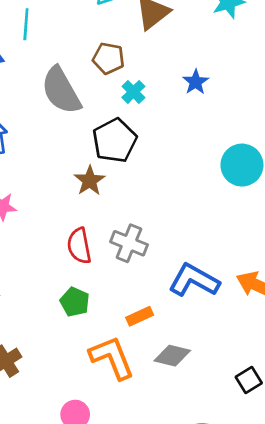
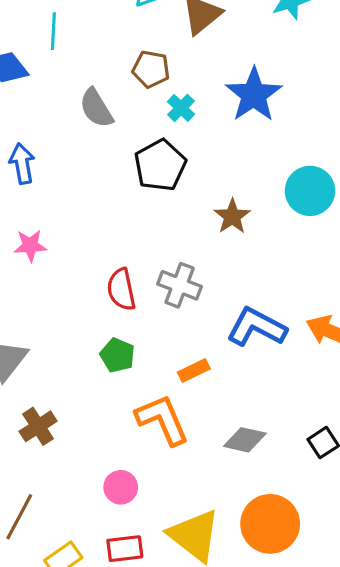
blue star: (196, 82) -> (254, 95), size x1.8
gray semicircle: (61, 91) -> (96, 108), size x0.7
brown star: (90, 181) -> (232, 216), moved
gray diamond: (172, 356) -> (245, 440), moved

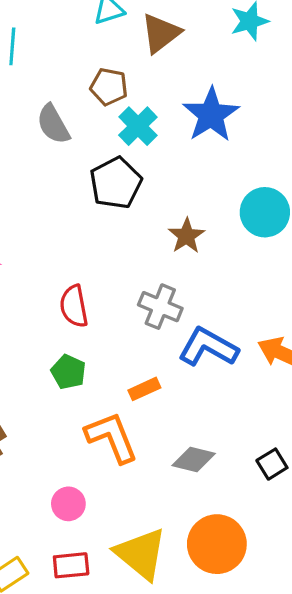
cyan cross: (181, 108) -> (138, 126), size x1.4
gray cross: (180, 285) -> (160, 307), moved

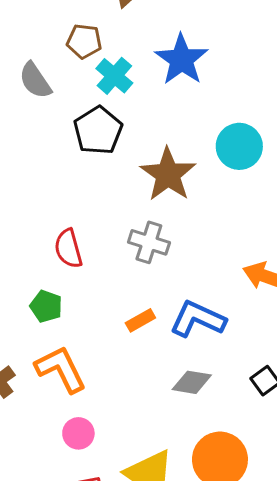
brown star: (186, 236) -> (168, 174), size x1.6
blue L-shape: (208, 347) -> (198, 319), moved
green pentagon: (68, 372) -> (46, 306), moved
orange L-shape: (112, 437) -> (61, 369), moved

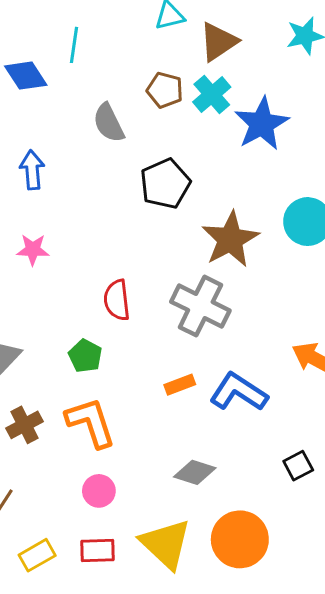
cyan cross: (114, 76) -> (212, 95), moved
gray cross: (149, 242) -> (200, 306), size x1.4
gray diamond: (192, 382) -> (195, 472), moved

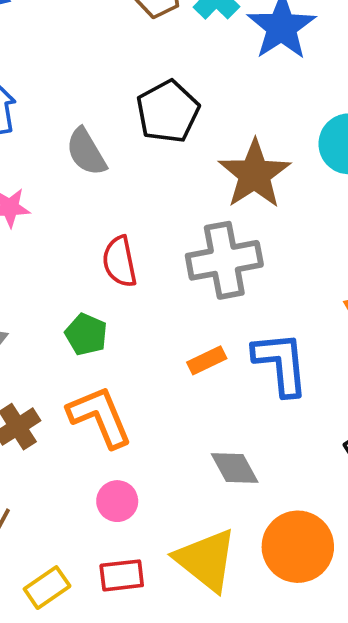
gray semicircle: (109, 123) -> (86, 152), moved
gray cross: (200, 306) -> (224, 260), turned -32
blue L-shape: (239, 392) -> (281, 363), turned 56
gray diamond: (195, 472) -> (235, 468), turned 48

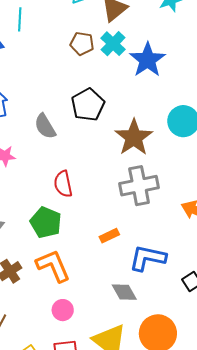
gray cross: (224, 260) -> (139, 186), moved
green pentagon: (86, 334) -> (46, 222), size x1.4
blue L-shape: (281, 363) -> (148, 258), moved, turned -72

